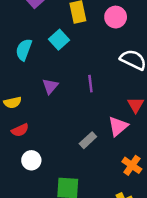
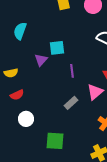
cyan square: (59, 40) -> (57, 48), moved, turned 35
purple line: (90, 84) -> (72, 71), moved

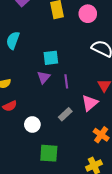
purple triangle: (41, 60) -> (44, 77), moved
white circle: (26, 119) -> (32, 124), moved

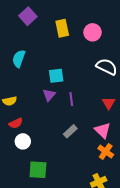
pink triangle: (90, 103) -> (103, 130), moved, turned -36
white circle: (32, 124) -> (23, 141), moved
green square: (49, 153) -> (38, 170), moved

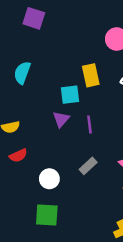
purple square: (28, 16) -> (34, 18), turned -30
yellow rectangle: (62, 28) -> (91, 75), moved
white circle: (23, 141) -> (49, 179), moved

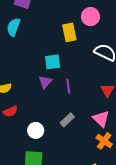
cyan semicircle: (22, 73) -> (14, 27), moved
yellow rectangle: (91, 75) -> (69, 32), moved

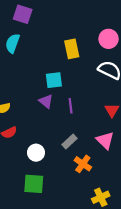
pink circle: (90, 17) -> (109, 39), moved
purple triangle: (45, 82) -> (46, 101), turned -32
orange cross: (104, 141) -> (83, 164), moved

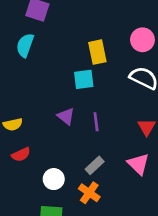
cyan square: (54, 80) -> (84, 79), moved
orange cross: (83, 164) -> (89, 193), moved

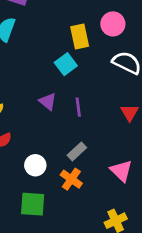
pink circle: (142, 40) -> (113, 24), moved
cyan square: (84, 79) -> (66, 64), turned -30
pink triangle: (138, 164) -> (121, 171), moved

